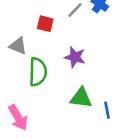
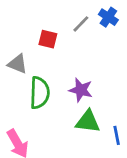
purple star: (75, 57) -> (81, 90), moved

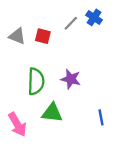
gray triangle: (18, 64) -> (17, 36), moved
green triangle: (88, 122) -> (52, 113), moved

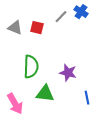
purple star: (71, 79) -> (68, 73), moved

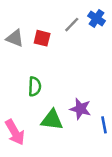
green semicircle: (31, 67) -> (35, 86), size x0.7
purple star: (68, 73) -> (80, 109), moved

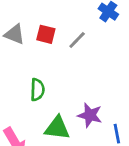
gray line: (72, 25) -> (77, 40), moved

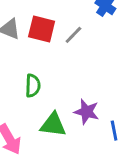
red square: (46, 34) -> (42, 29), size x1.4

